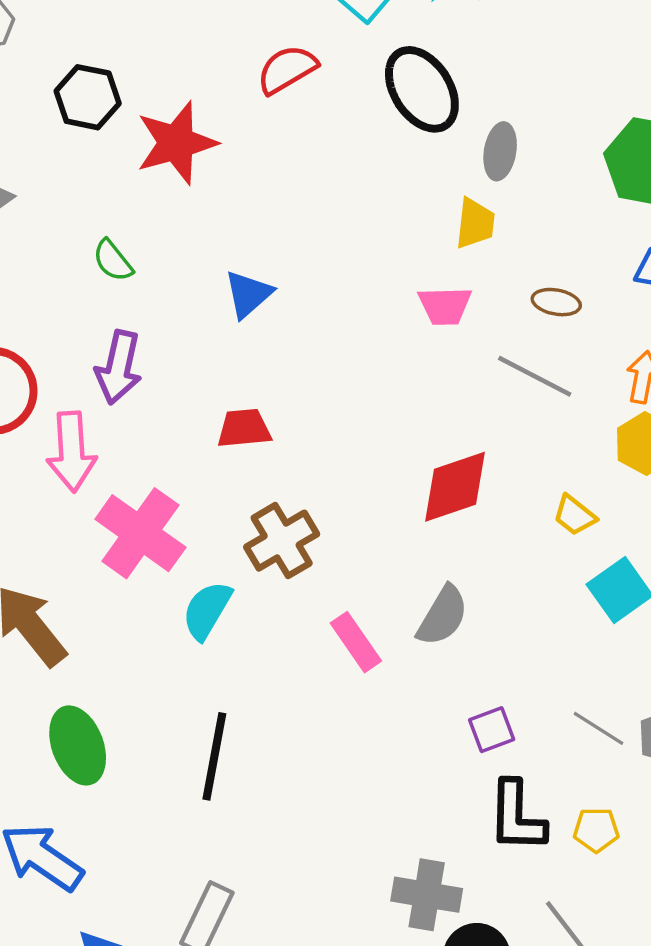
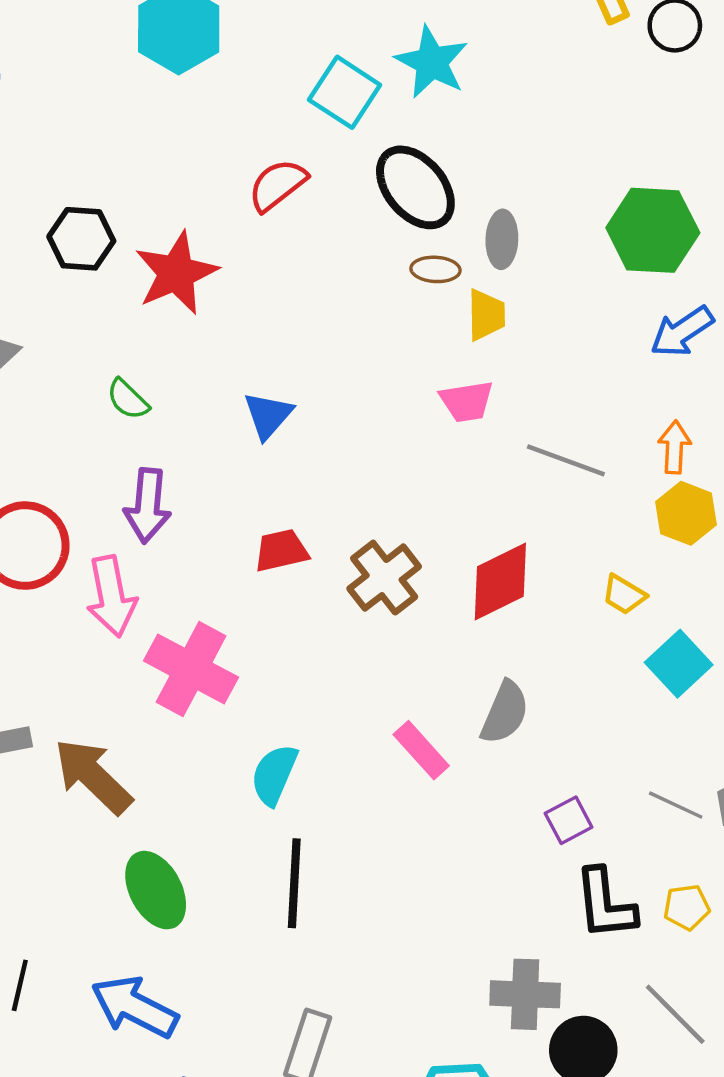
brown ellipse: (556, 302) -> (435, 269), moved
brown cross: (282, 541) -> (384, 578), moved
cyan semicircle: (207, 610) -> (274, 775), moved

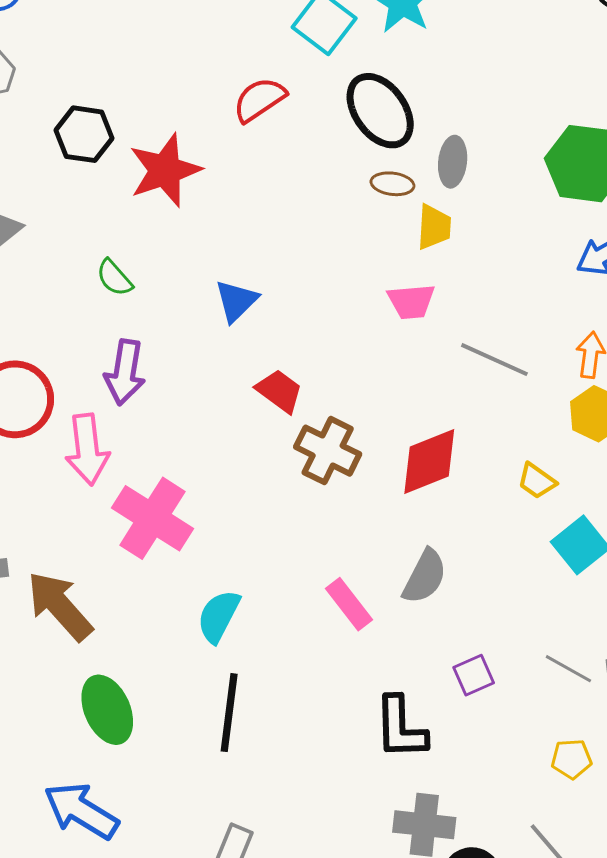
red trapezoid: (281, 550) -> (279, 391), moved, turned 45
brown cross: (384, 578) -> (328, 451), turned -30
black L-shape: (605, 904) -> (401, 728), moved

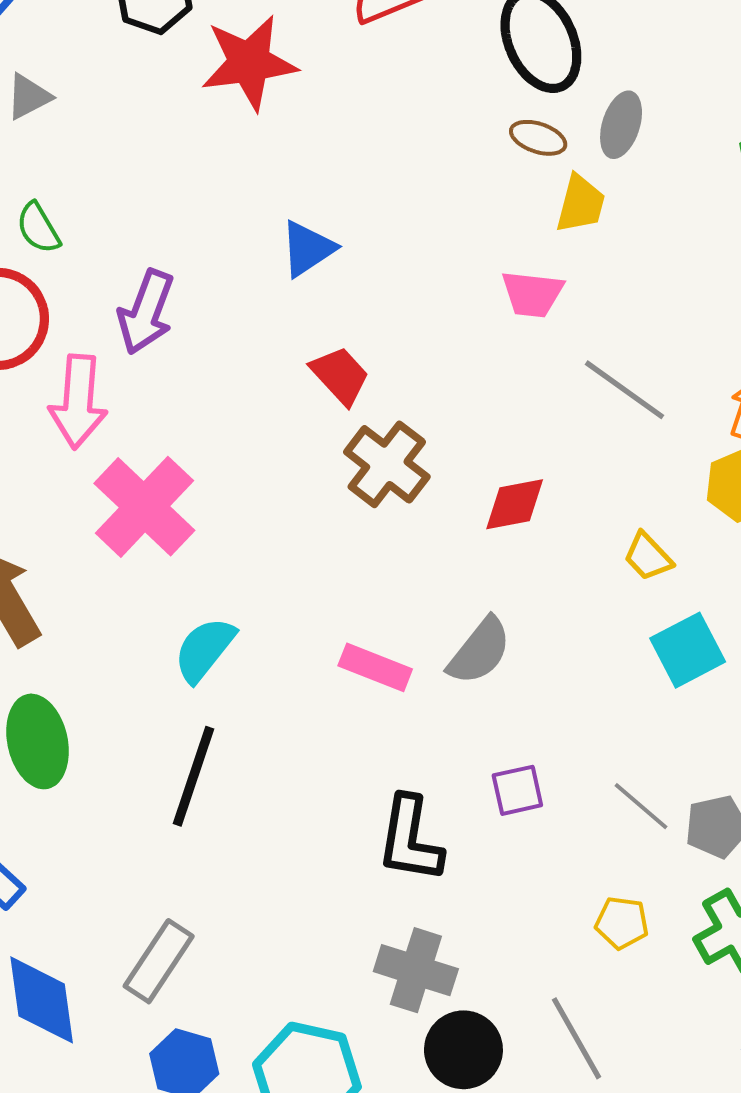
green semicircle: (114, 278) -> (38, 228), moved
red diamond: (429, 462) -> (515, 504), size x0.7
pink rectangle: (349, 604) -> (375, 667), turned -42

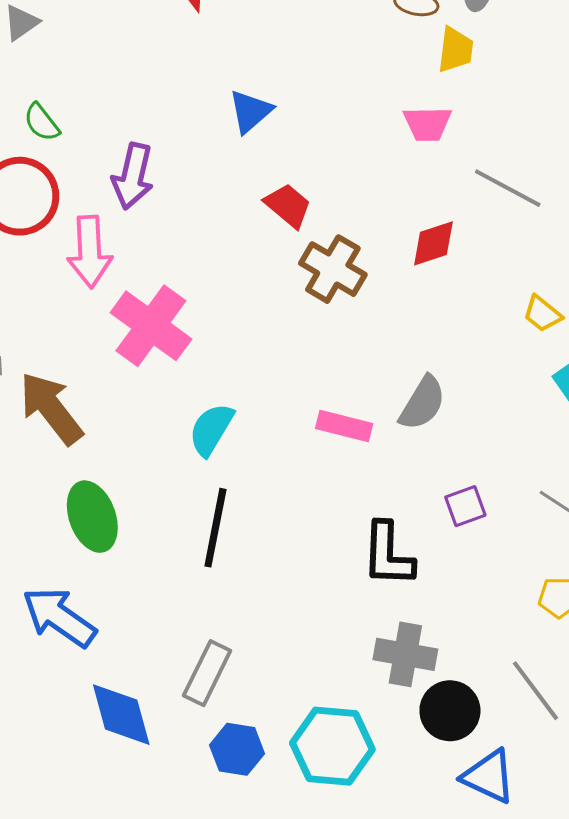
red diamond: (515, 504) -> (433, 243), moved

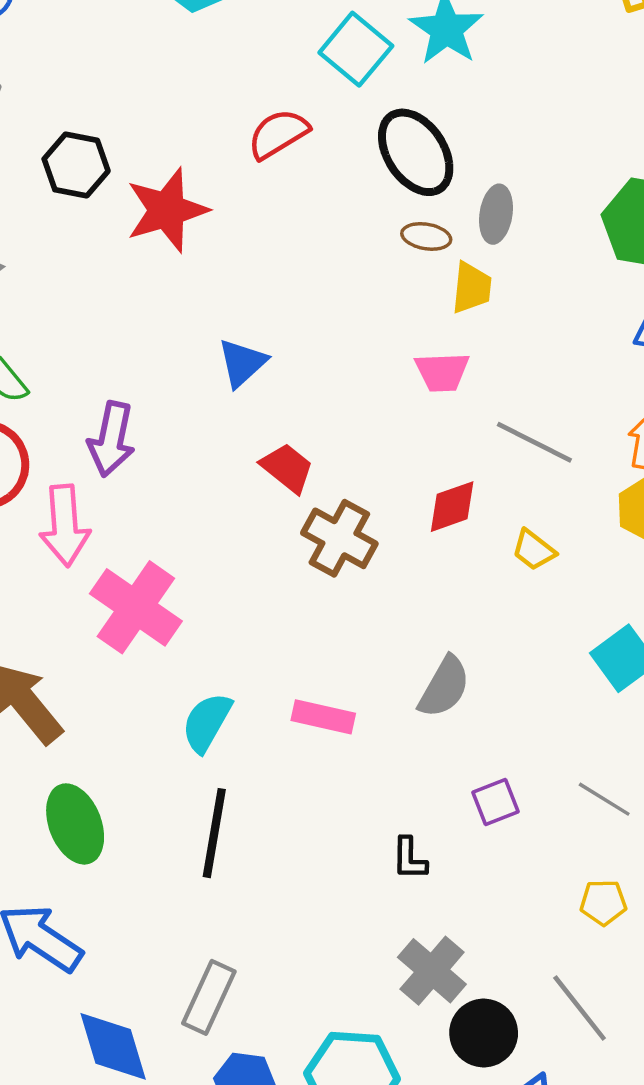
yellow trapezoid: (542, 314) -> (534, 550), moved
pink rectangle: (344, 426) -> (323, 717), moved
black L-shape: (388, 554) -> (409, 859), size x0.6
gray cross: (405, 654) -> (432, 971), turned 32

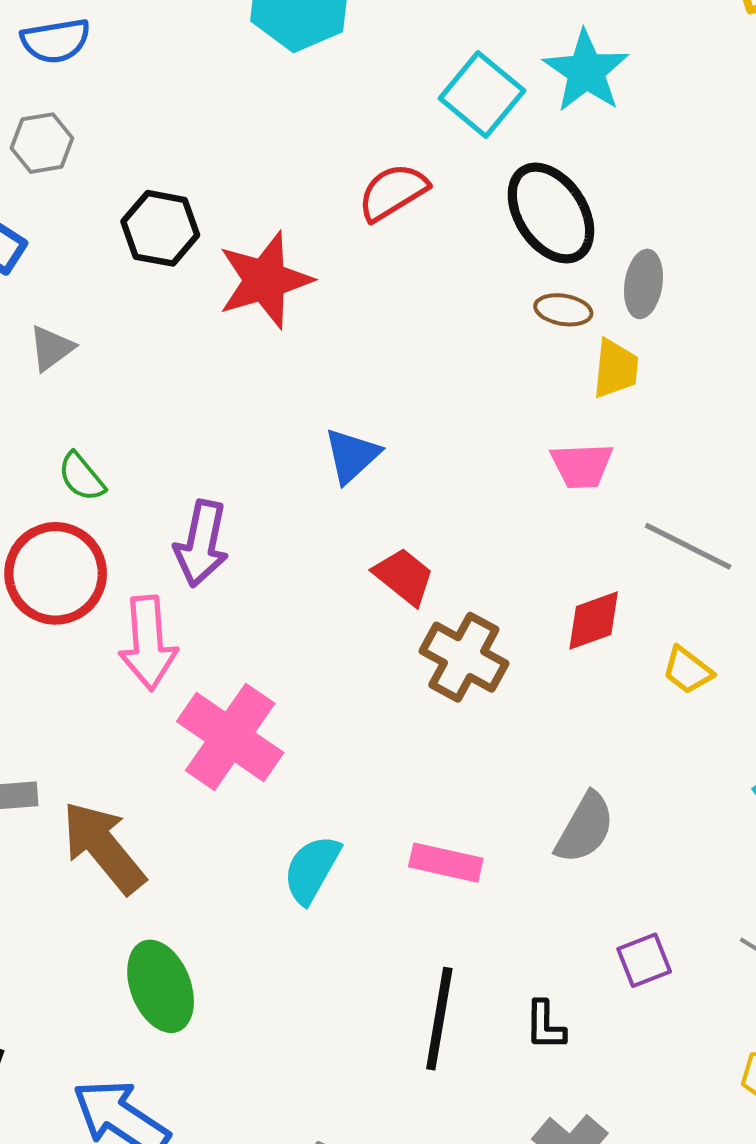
black line: (214, 833) -> (439, 1019), moved

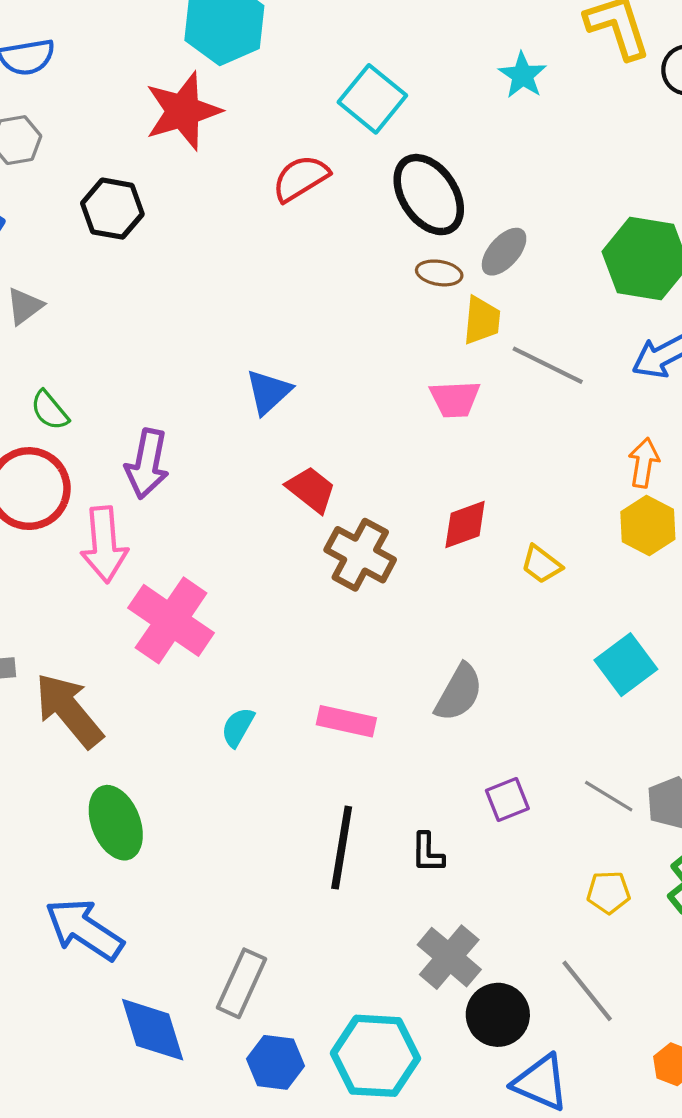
cyan star: (586, 71) -> (523, 75), moved, size x0.7
red star: (265, 280) -> (183, 111), moved
gray ellipse: (643, 284) -> (504, 252), turned 33
gray line: (688, 546) -> (548, 365), moved
cyan semicircle: (312, 869) -> (238, 727), size x0.7

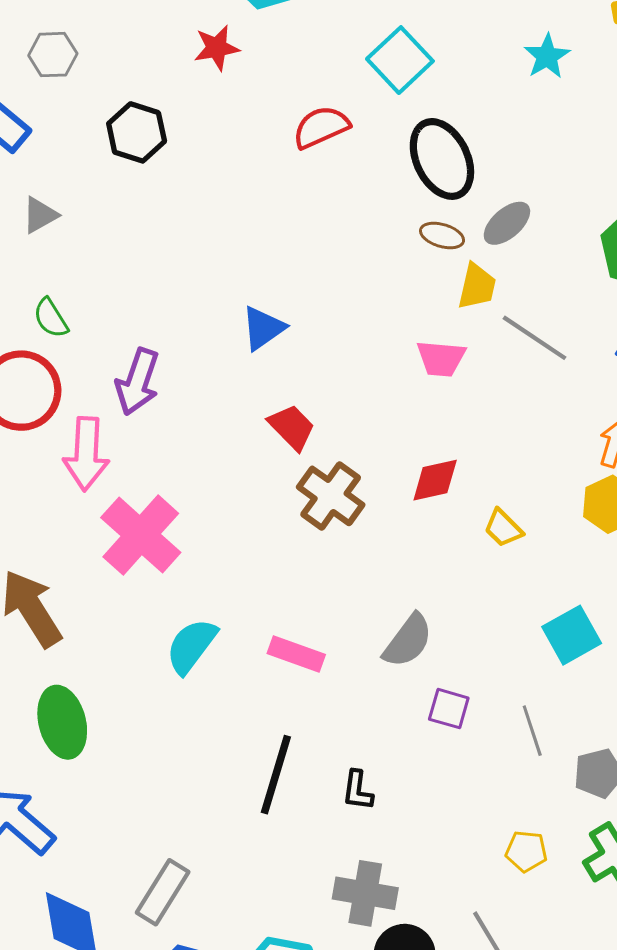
red star: (183, 111) -> (217, 48), size x0.6
cyan semicircle: (238, 727) -> (191, 646), size x1.5
gray line: (609, 796) -> (532, 731), moved, turned 33
purple square: (507, 799) -> (449, 709), moved, turned 30
gray cross: (449, 957) -> (365, 893), turned -38

